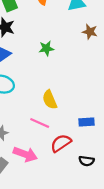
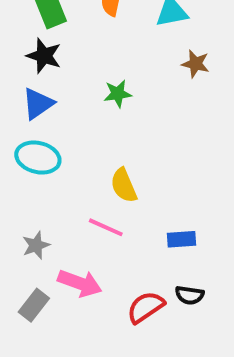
blue rectangle: (86, 122) -> (182, 239), moved
red semicircle: (61, 143) -> (146, 307), moved

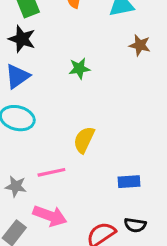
yellow semicircle: (124, 185) -> (84, 140), turned 48
pink line: (106, 227) -> (51, 172), moved, turned -36
gray star: (36, 245) -> (16, 186), turned 30

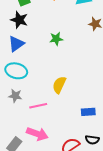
gray star: (16, 186) -> (15, 96), moved

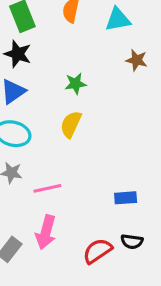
yellow semicircle: (59, 85) -> (71, 124), moved
pink arrow: (37, 134) -> (46, 232), turned 85

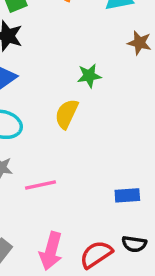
green star: (76, 84) -> (89, 76), moved
pink arrow: (46, 232) -> (51, 251), moved

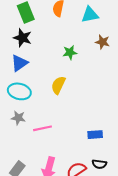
green star: (89, 76) -> (70, 52), moved

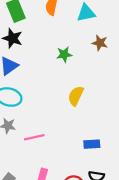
yellow semicircle: (58, 85) -> (76, 96), moved

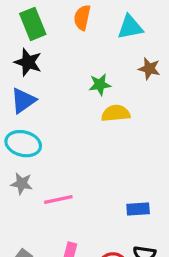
yellow semicircle: (76, 96) -> (116, 113), moved, turned 60

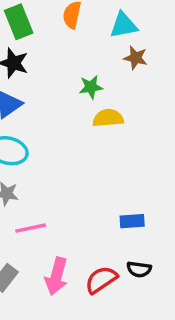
brown star: (149, 69) -> (136, 58), moved
pink line: (58, 199) -> (31, 228), moved

